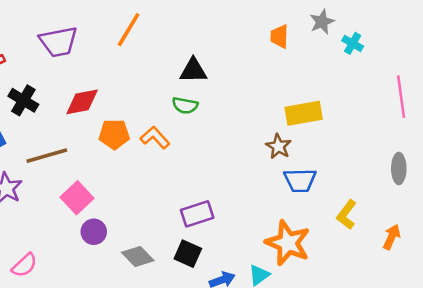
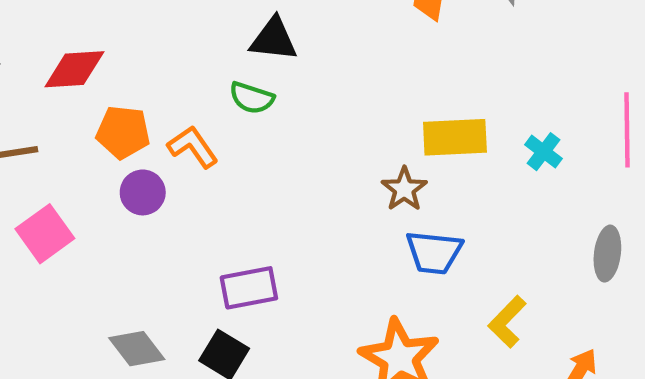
cyan cross: (353, 43) -> (544, 152), moved
purple circle: (94, 232) -> (143, 192), moved

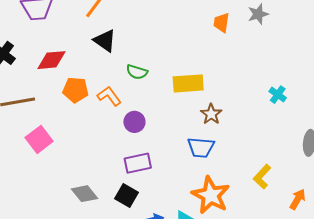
black triangle: (274, 39) -> (105, 41), moved, turned 30
yellow rectangle: (455, 137) -> (188, 83), moved
purple circle: (143, 192) -> (134, 122), moved
blue trapezoid: (434, 252) -> (201, 147), moved

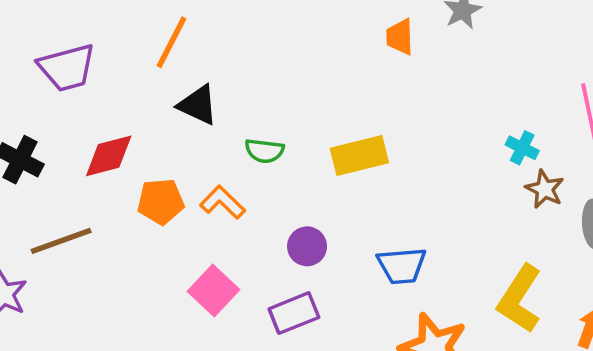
brown star: (211, 114) -> (545, 189), moved
purple circle: (134, 122) -> (307, 246), moved
pink square: (39, 139) -> (213, 291), moved
yellow L-shape: (262, 177) -> (520, 299), size x1.5

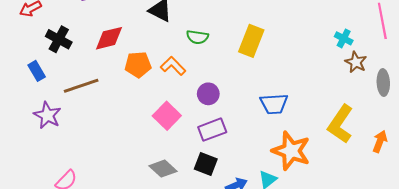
yellow rectangle: (359, 155) -> (251, 41), turned -56
purple circle: (307, 246) -> (208, 94), moved

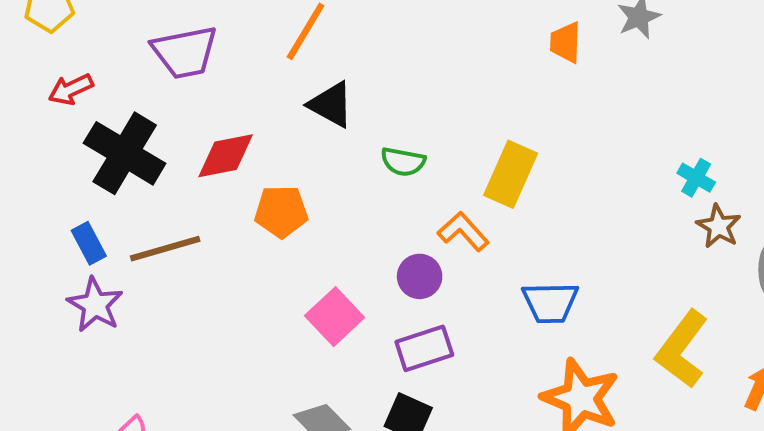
black cross: (59, 39) -> (125, 153), size x1.5
orange L-shape: (173, 66) -> (463, 232), moved
blue rectangle: (37, 71) -> (89, 243), moved

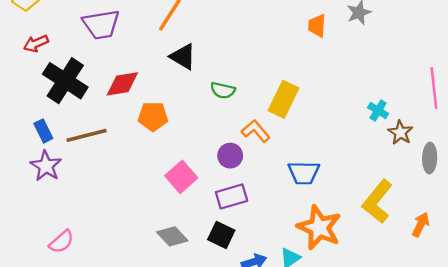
cyan cross: (696, 178) -> (378, 111), moved

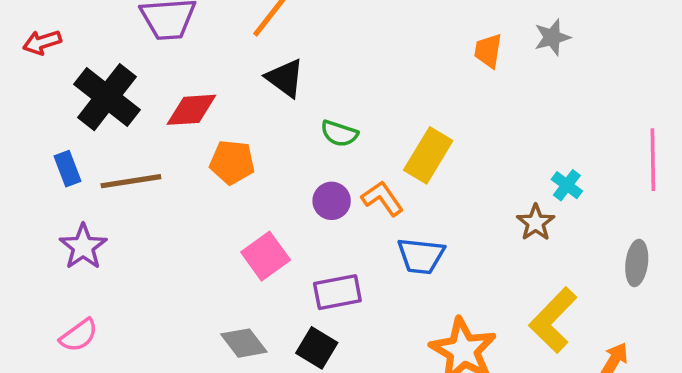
red arrow: (36, 43) -> (42, 42), moved
brown star: (400, 133) -> (536, 223), moved
purple circle: (230, 156) -> (332, 201), moved
purple star: (46, 166) -> (83, 247), moved
blue trapezoid: (304, 173) -> (421, 256), moved

